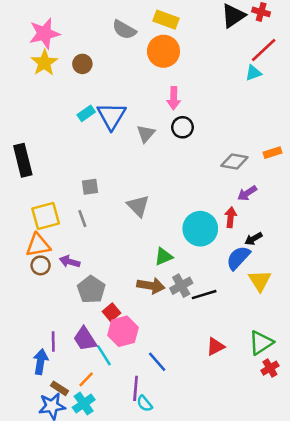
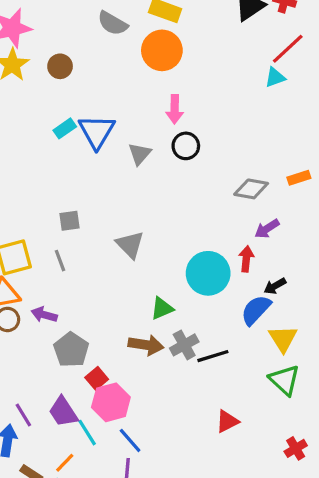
purple line: (53, 341) -> (23, 415), turned -30
green triangle: (261, 343) -> (285, 380), moved, turned -44
blue line: (157, 362) -> (130, 440), moved

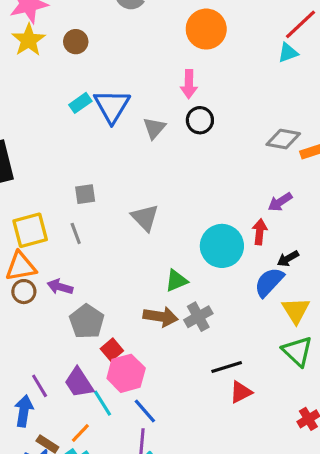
orange circle: (162, 50) -> (206, 29), moved
gray diamond: (251, 189) -> (283, 139), moved
black line: (213, 356) -> (227, 367), moved

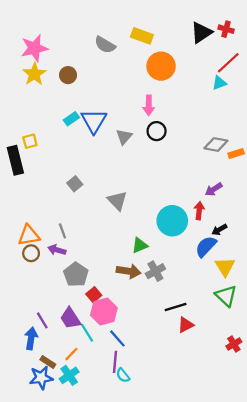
gray square: (85, 194) -> (75, 184), turned -32
yellow square: (30, 230) -> (30, 141), moved, size x0.6
gray line: (76, 233) -> (62, 231), moved

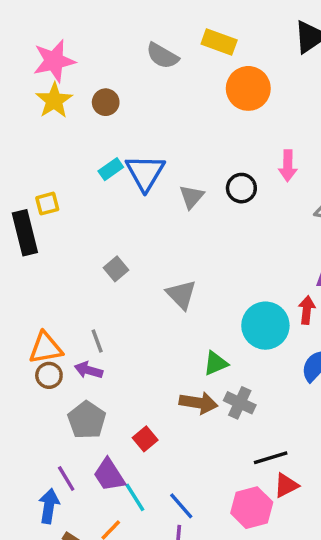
pink arrow: (149, 105) -> (288, 166), moved
gray cross: (155, 271) -> (240, 403), turned -36
gray pentagon: (76, 275) -> (87, 420), moved
pink hexagon: (104, 312) -> (252, 508), moved

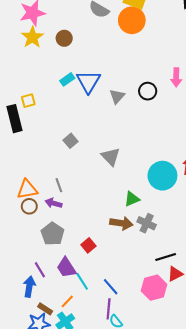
orange circle: (248, 88) -> (132, 20), moved

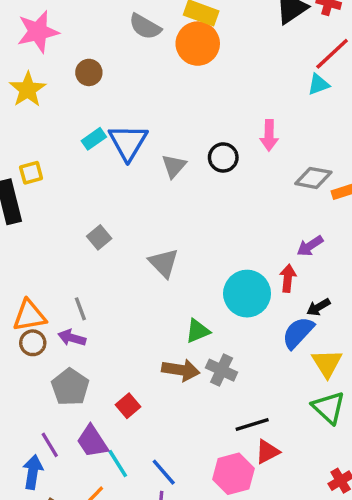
yellow star: (32, 37) -> (28, 89), moved

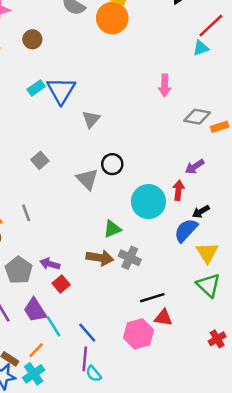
black circle: (223, 157) -> (112, 164), moved
gray triangle: (174, 166) -> (91, 119), moved
purple arrow: (72, 338) -> (50, 264), moved
red triangle: (267, 452) -> (163, 318), turned 36

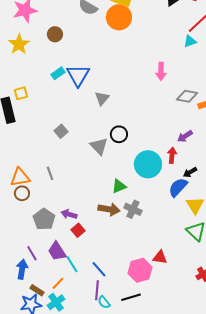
black line: (152, 298) -> (131, 297), moved

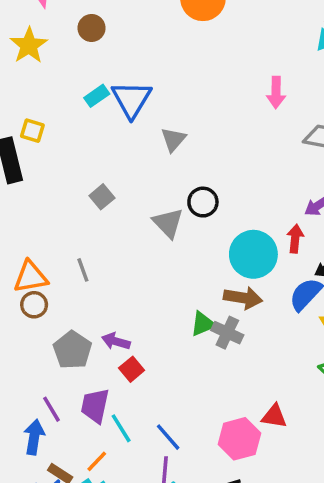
yellow square: (21, 93) -> (32, 131), turned 32
green triangle: (119, 186) -> (203, 324), moved
brown arrow: (109, 209) -> (243, 298), moved
purple trapezoid: (57, 251) -> (95, 406), turned 45

